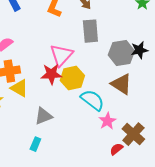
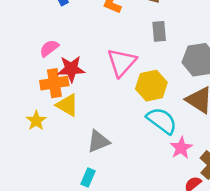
gray rectangle: (90, 31) -> (159, 31), size x0.7
red star: (51, 74) -> (71, 69), moved
yellow hexagon: (72, 78) -> (151, 86), moved

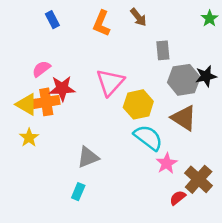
gray rectangle: (159, 31) -> (163, 50), moved
yellow triangle: (67, 105) -> (27, 104), moved

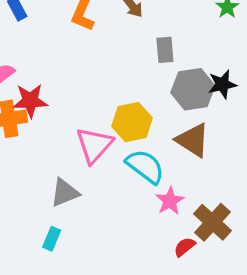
pink triangle: (110, 82) -> (94, 145), moved

